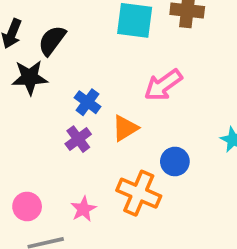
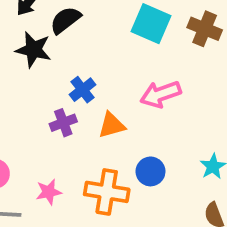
orange cross: (139, 193) -> (107, 192), turned -30

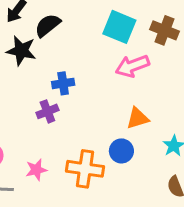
blue cross: (83, 90) -> (63, 83), turned 30
pink arrow: (161, 94) -> (132, 66), moved
orange triangle: (112, 125) -> (138, 118), moved

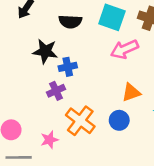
black semicircle: (48, 25) -> (70, 22), moved, turned -135
black star: (21, 51) -> (45, 51), moved
orange cross: (85, 169) -> (80, 121), moved, turned 32

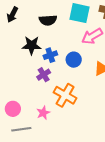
blue circle: (119, 120) -> (74, 60), moved

